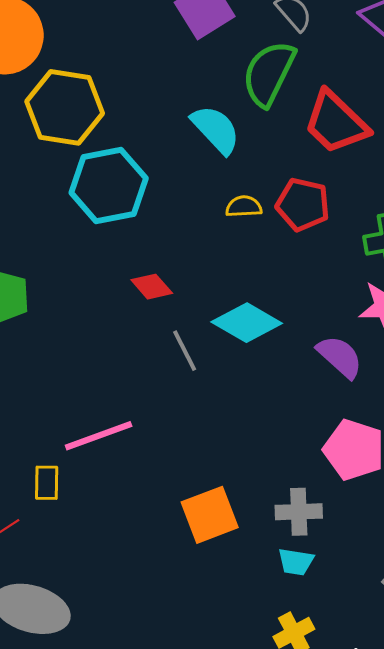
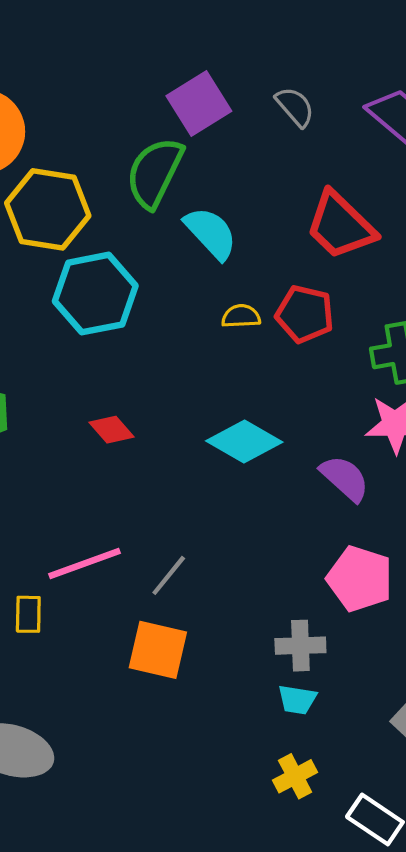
green semicircle: (269, 73) -> (155, 173), moved
red diamond: (152, 287) -> (111, 430), moved
gray line: (185, 351) -> (169, 575), moved, turned 66
orange square: (210, 515) -> (158, 650), moved, turned 34

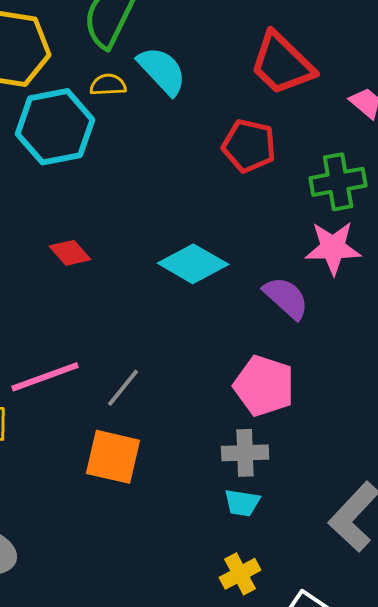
yellow semicircle: (241, 316) -> (108, 85), moved
pink pentagon: (360, 579) -> (264, 386), moved

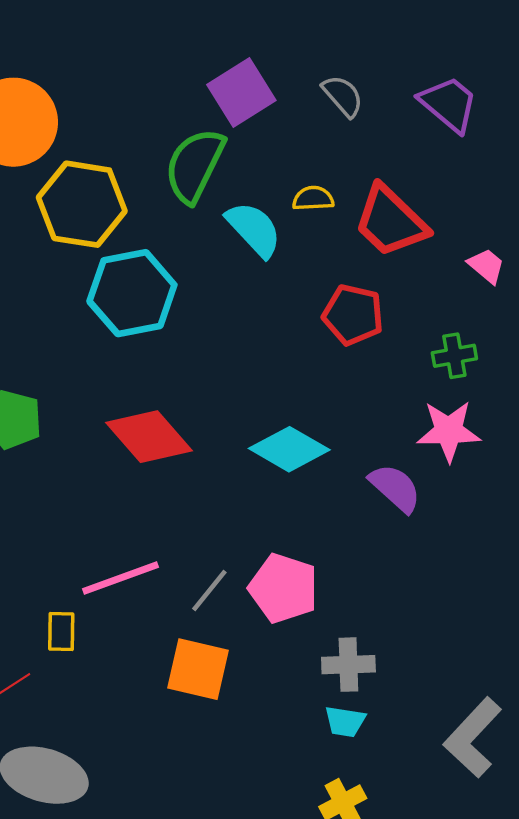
yellow semicircle: (108, 85) -> (313, 198), moved
green cross: (338, 182) -> (454, 356), size x0.7
red diamond: (70, 253) -> (149, 437), size x1.8
pink pentagon: (264, 386) -> (283, 588), moved

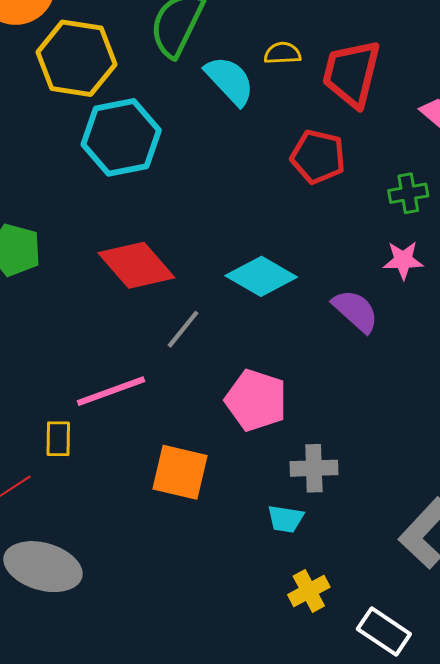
red trapezoid: (391, 221) -> (351, 73), turned 60
pink star: (449, 431) -> (403, 260), size x0.7
gray line: (209, 591) -> (183, 329), moved
cyan trapezoid: (345, 722) -> (285, 519), moved

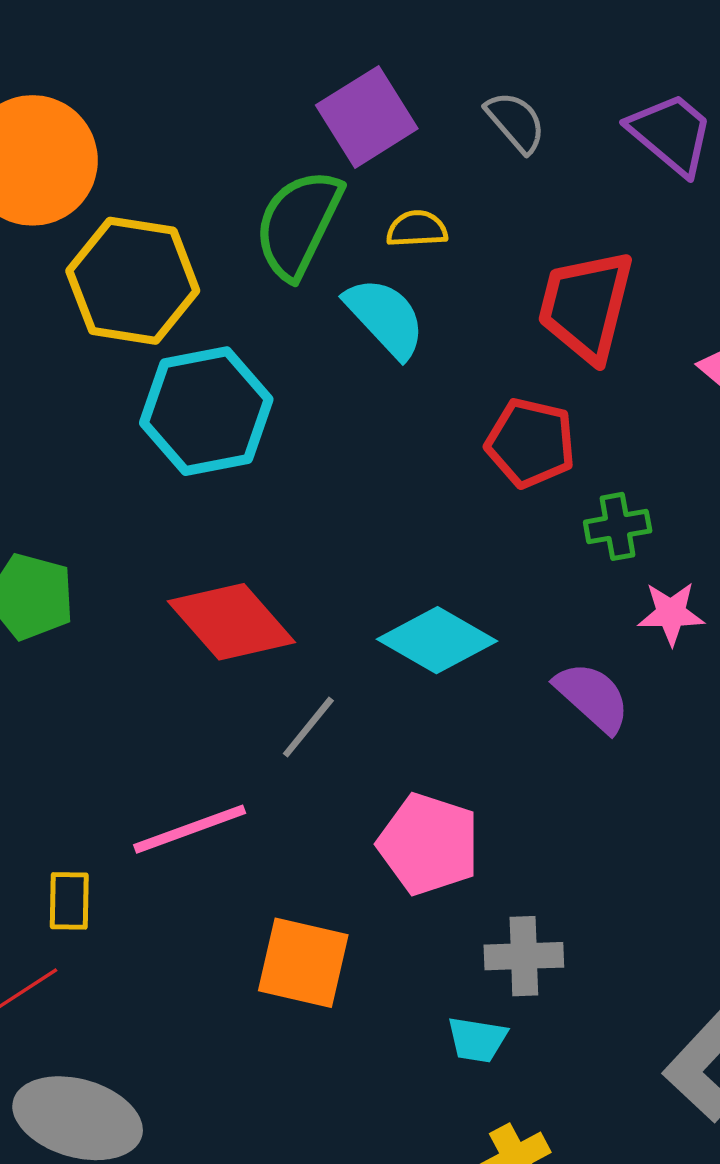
yellow semicircle: (282, 53) -> (417, 229), moved
green cross: (408, 193) -> (618, 526), moved
yellow rectangle: (58, 439) -> (69, 901), moved

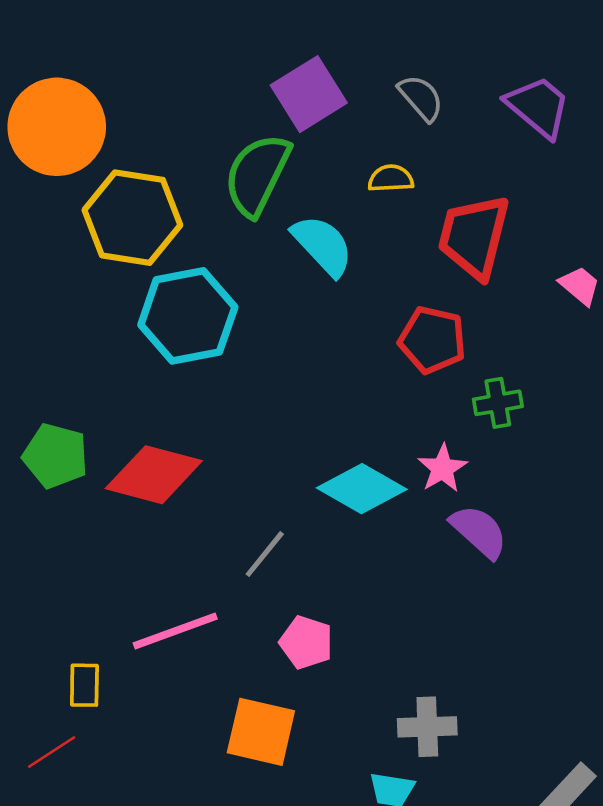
yellow semicircle: (417, 229) -> (391, 179), moved
pink star: (671, 613) -> (442, 468), moved, turned -30
red diamond: (231, 622) -> (154, 475), moved, turned -34
pink pentagon: (429, 844) -> (306, 642), moved, size x0.7

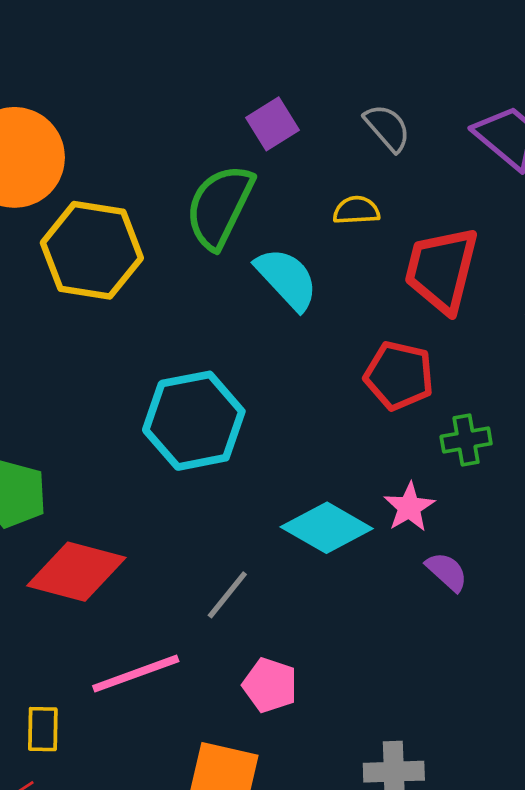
purple square: (309, 94) -> (273, 124), size x0.7
cyan hexagon: (188, 316) -> (194, 421), moved
red diamond: (154, 475) -> (76, 572), moved
purple semicircle: (479, 531) -> (447, 572), size x0.7

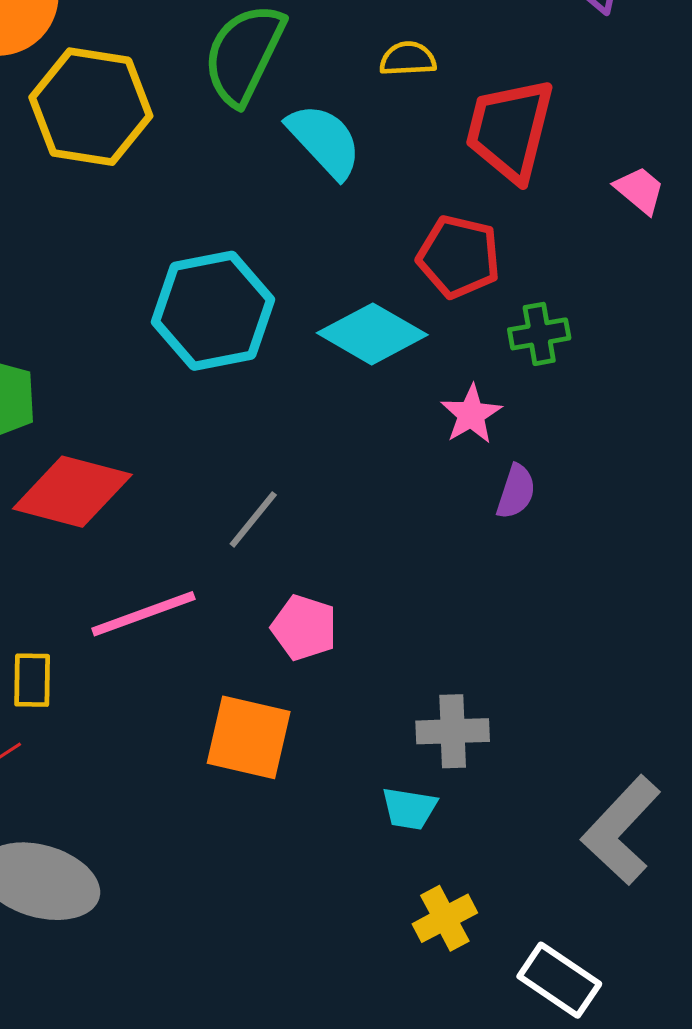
cyan diamond: (327, 528) -> (372, 334), moved
purple semicircle: (447, 572) -> (516, 492), turned 66

